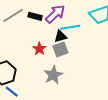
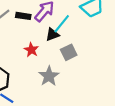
cyan line: (70, 27) -> (62, 24), turned -36
gray square: (60, 49) -> (69, 52), moved

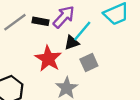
red star: (31, 50) -> (48, 59), size x1.6

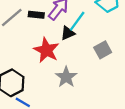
gray square: (89, 63) -> (103, 50), moved

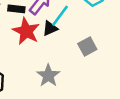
red star: (46, 50) -> (26, 31), moved

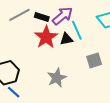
cyan line: (60, 16) -> (77, 30), turned -72

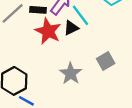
gray square: (94, 60) -> (106, 61), moved

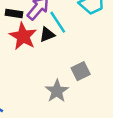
gray star: (71, 73) -> (57, 91), moved

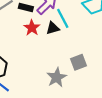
red star: (23, 36) -> (32, 28), size x0.7

